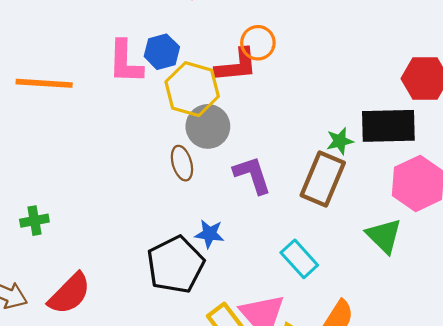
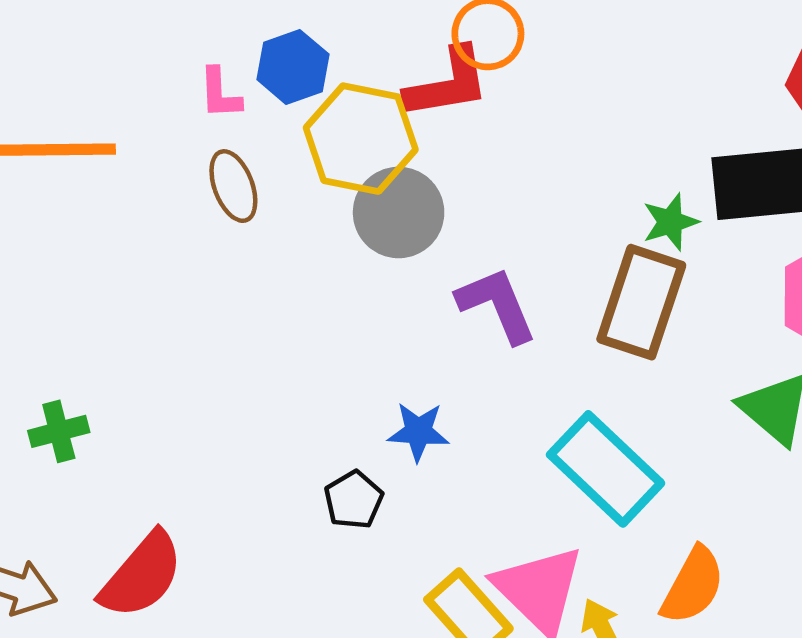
pink L-shape: (125, 62) -> (220, 93), size x0.6
brown ellipse: (182, 163) -> (233, 186), moved
cyan rectangle: (299, 259) -> (606, 469), size x1.4
black pentagon: (175, 265) -> (354, 500), size x0.5

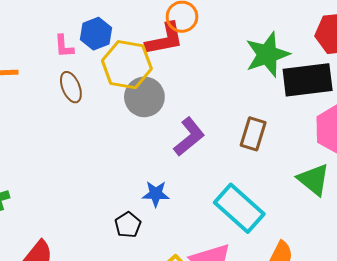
green star: (670, 222) -> (267, 54), moved, size x1.8
brown rectangle: (641, 302) -> (253, 134), size x0.7
purple L-shape: (497, 305) -> (189, 137), turned 75

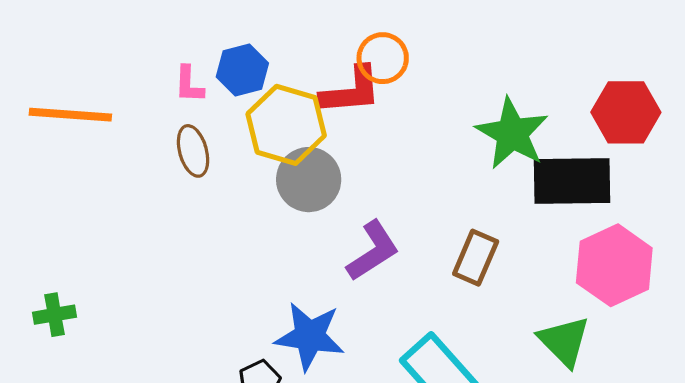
green star: (267, 54) -> (512, 133), turned -30
blue star: (156, 194) -> (310, 336), size x1.6

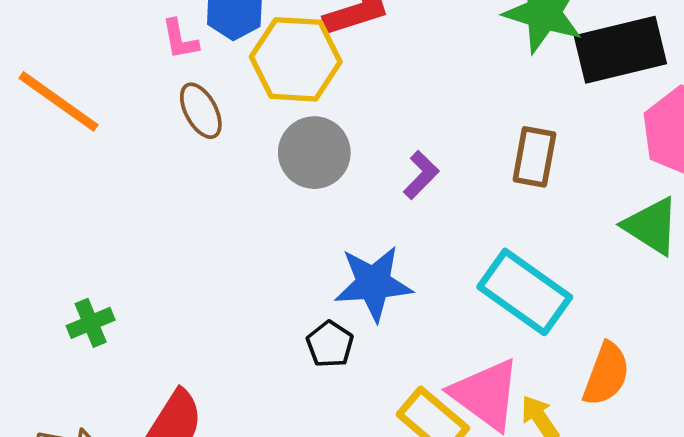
orange line: (70, 115) -> (59, 101), turned 44
gray circle: (309, 180) -> (314, 153), moved
purple L-shape: (373, 251) -> (421, 175), size x0.7

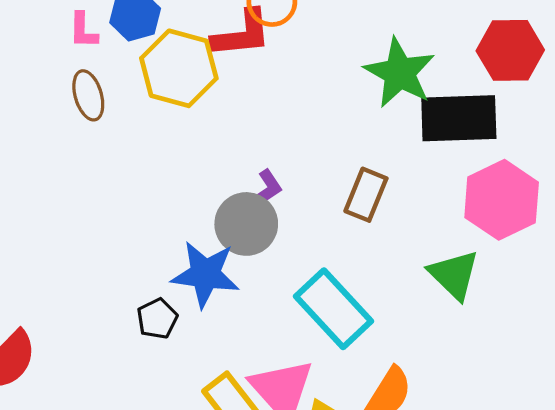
gray circle: (314, 153) -> (246, 224), moved

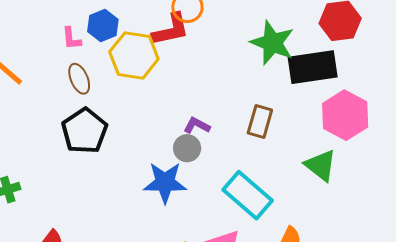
purple L-shape: (266, 190) -> (197, 125), turned -112
gray circle: (246, 224) -> (187, 148), size x0.7
black pentagon: (157, 319) -> (85, 131), moved, size x1.8

